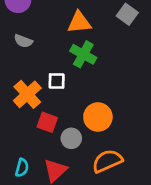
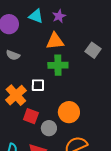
gray square: (127, 14) -> (93, 50), moved
green cross: (83, 54) -> (58, 65), turned -30

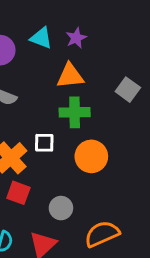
orange circle: (69, 112) -> (91, 156), moved
red square: (31, 116) -> (18, 193), moved

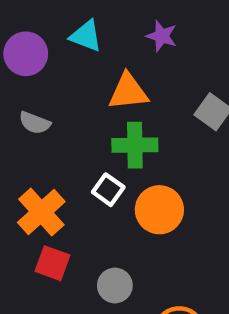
purple star: (76, 38) -> (162, 36), moved, turned -30
white square: (44, 143) -> (108, 190), moved, turned 35

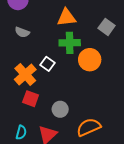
white square: (108, 190) -> (47, 64), moved
orange circle: (159, 210) -> (90, 60), moved

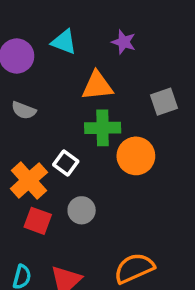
gray square: (107, 27) -> (164, 102), turned 35
gray circle: (60, 109) -> (82, 210), moved

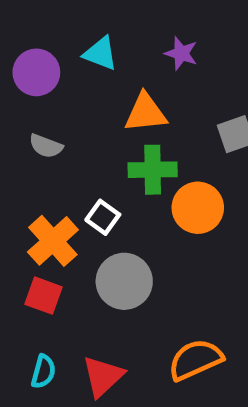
gray circle: (82, 210) -> (124, 281), size x1.5
red square: (38, 221) -> (43, 296), moved

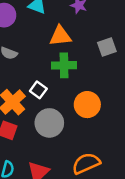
orange circle: (198, 208) -> (87, 105), moved

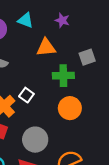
green cross: (64, 65) -> (63, 76), moved
gray circle: (49, 123) -> (35, 140), moved

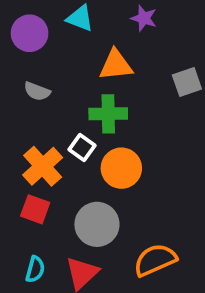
green cross: (63, 76) -> (108, 114), moved
orange circle: (70, 108) -> (121, 168), moved

